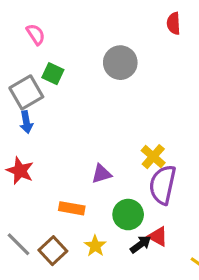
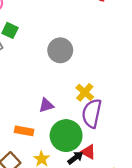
gray circle: (120, 63) -> (60, 50), moved
green circle: (128, 215) -> (66, 136), size x1.4

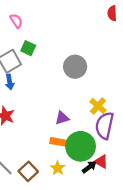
orange rectangle: (24, 131) -> (59, 142), moved

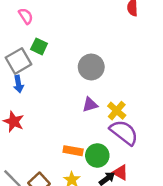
purple triangle: (62, 118) -> (90, 105), moved
purple semicircle: (105, 126) -> (124, 132), turned 116
green circle: (81, 146) -> (97, 155), size x0.7

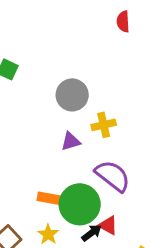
yellow cross: (117, 111) -> (104, 125), moved, turned 36
green circle: (97, 155) -> (80, 204), size x1.4

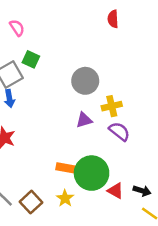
red semicircle: (123, 22) -> (113, 19), moved
purple semicircle: (113, 176) -> (119, 131), moved, size x0.7
black arrow: (92, 233) -> (142, 191), moved, turned 54

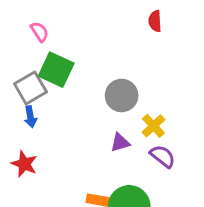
green square: (31, 59) -> (56, 70), size x1.6
yellow cross: (112, 106) -> (153, 126), turned -30

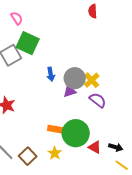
gray circle: (122, 95) -> (75, 78), moved
blue arrow: (30, 117) -> (51, 74), moved

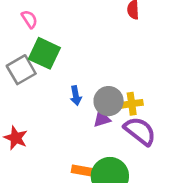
yellow cross: (92, 80) -> (132, 104), turned 35
purple semicircle: (98, 100) -> (140, 131), size x1.4

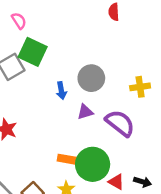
gray circle: (109, 101) -> (91, 78), moved
yellow cross: (132, 104) -> (140, 87), moved

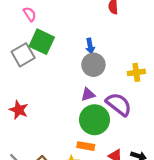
blue arrow: (61, 91) -> (90, 46), moved
orange rectangle: (68, 159) -> (86, 146), moved
green circle: (93, 164) -> (95, 120), moved

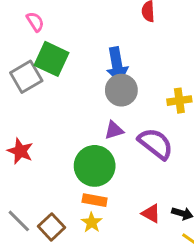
blue arrow: (90, 46) -> (117, 65), size x1.6
green circle: (95, 120) -> (95, 166), moved
orange rectangle: (86, 146) -> (95, 200), moved

